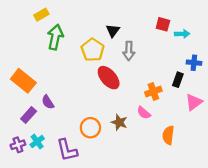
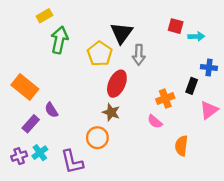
black triangle: (113, 31) -> (122, 33), size x1.5
red ellipse: (109, 78) -> (117, 84), turned 65
brown star: (119, 122) -> (111, 112), moved

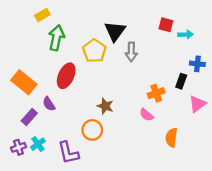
red ellipse: (117, 84) -> (66, 76), moved

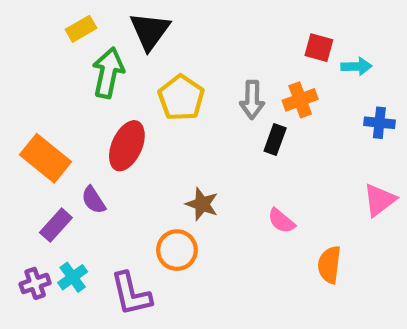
black triangle: (115, 31) -> (150, 31), moved
black rectangle: (181, 81) -> (275, 139), moved
orange cross: (156, 93) -> (300, 100), moved

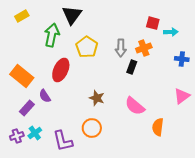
yellow rectangle: (81, 29) -> (22, 16), moved
pink semicircle: (281, 221) -> (135, 106), size x1.5
orange circle: (177, 250) -> (92, 128), moved

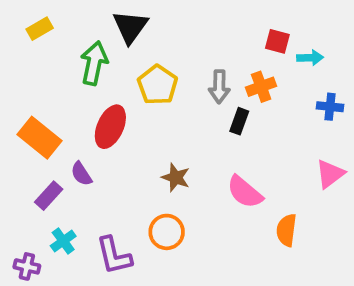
purple cross: (17, 136) -> (27, 266), moved, turned 32

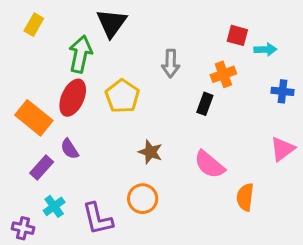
yellow rectangle: (40, 29) -> (34, 25), turned -30
yellow pentagon: (158, 85) -> (122, 96), moved
gray arrow: (219, 87) -> (171, 63), moved
red ellipse: (110, 127) -> (73, 98), moved

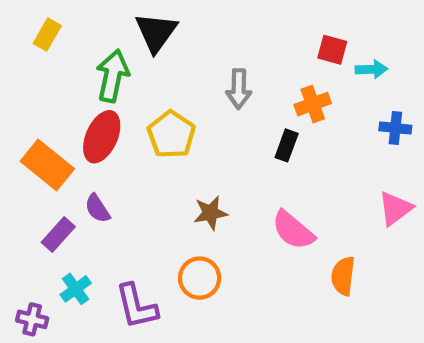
brown star: (150, 152) -> (210, 213), turned -30

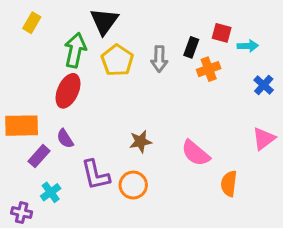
blue cross: (395, 128) -> (264, 85), turned 36
yellow pentagon: (171, 135) -> (117, 60), moved
black rectangle: (287, 145) -> (191, 47), moved
orange rectangle: (47, 165) -> (22, 126), moved, turned -40
purple L-shape: (137, 306) -> (96, 175), moved

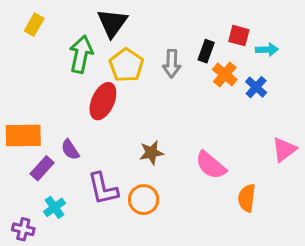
orange cross: (209, 69) -> (225, 75), turned -30
blue cross: (264, 85) -> (256, 87), moved
red ellipse: (68, 91) -> (103, 101), moved

